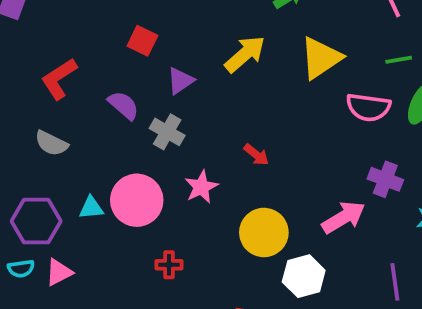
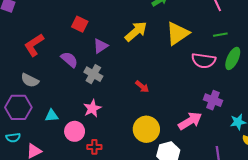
pink star: (201, 187) -> (92, 108), moved
pink circle: (137, 200) -> (75, 131), moved, size x0.7
purple hexagon: (36, 221) -> (18, 107), moved
cyan semicircle: (21, 269) -> (13, 138), moved

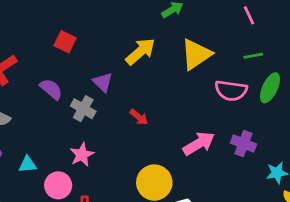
purple triangle: (101, 46) -> (103, 82), moved, turned -42
red arrow: (142, 87) -> (139, 117), moved
pink arrow: (190, 121) -> (199, 144), moved

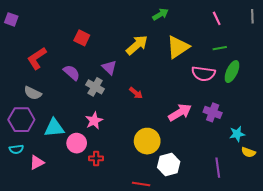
cyan triangle: (27, 164) -> (54, 128), size x1.5

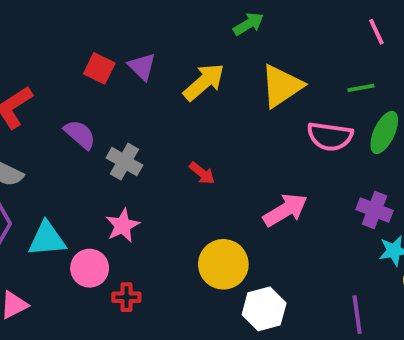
pink line: (217, 18) -> (376, 32), moved
purple triangle: (109, 67) -> (142, 67), moved
purple cross: (213, 112) -> (375, 210), moved

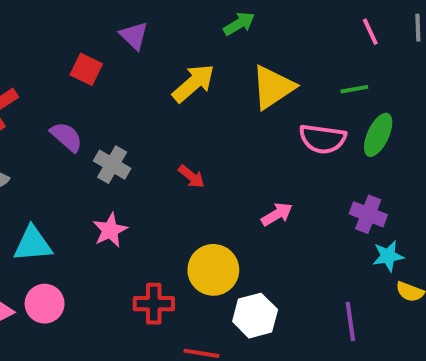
purple triangle: (142, 67) -> (134, 36), moved
pink arrow: (285, 210) -> (277, 214), size x0.7
pink circle: (90, 268) -> (45, 304), moved
red cross: (126, 297) -> (154, 304), moved, size x1.4

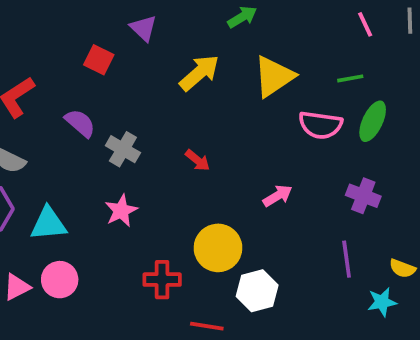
cyan star: (388, 256) -> (382, 302), moved
purple line: (350, 321) -> (347, 259), moved

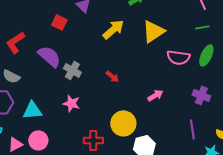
green line: (350, 78) -> (202, 27), moved
purple semicircle: (80, 123) -> (49, 56), size x1.4
pink star: (121, 211) -> (71, 103), turned -30

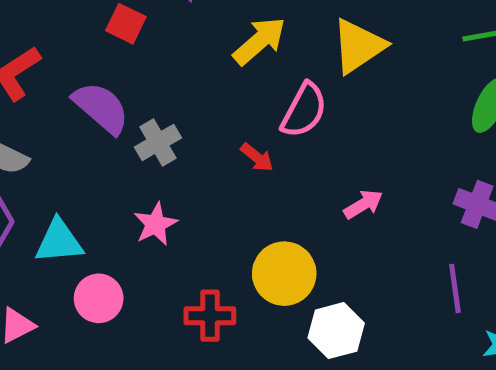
pink semicircle: (178, 57) -> (304, 110), moved, turned -70
gray cross: (72, 70) -> (158, 142), turned 30
pink star: (71, 103) -> (156, 224), turned 30
pink circle: (38, 140) -> (99, 298), moved

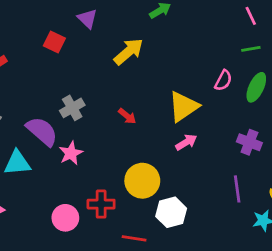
yellow triangle: (358, 46) -> (183, 107), moved
purple semicircle: (101, 108) -> (42, 131), moved
pink semicircle: (304, 110) -> (223, 80), moved, size x0.7
pink circle: (99, 298) -> (65, 218), moved

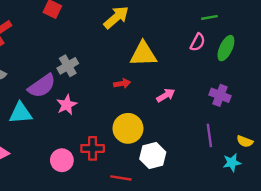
green line: (251, 49) -> (209, 17), moved
yellow triangle: (183, 107) -> (143, 54), moved, turned 32
red arrow: (127, 116) -> (122, 84), moved, turned -49
purple semicircle: (42, 131) -> (42, 86), turned 104

